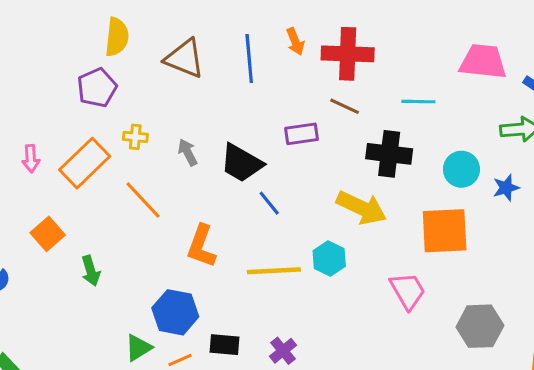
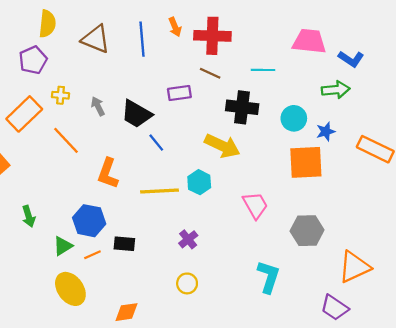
orange square: (445, 231) -> (306, 162), moved
green arrow: (91, 271) -> (29, 216), moved
purple cross: (283, 351) -> (188, 239), moved

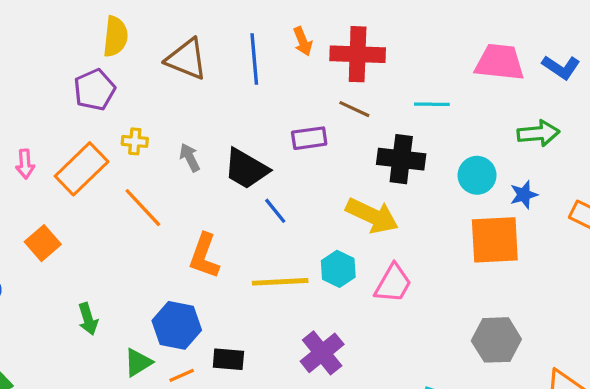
blue L-shape: (351, 59) -> (561, 67), moved
pink trapezoid: (255, 205) -> (393, 283), moved, turned 60
purple cross: (188, 239) -> (322, 353), size x1.5

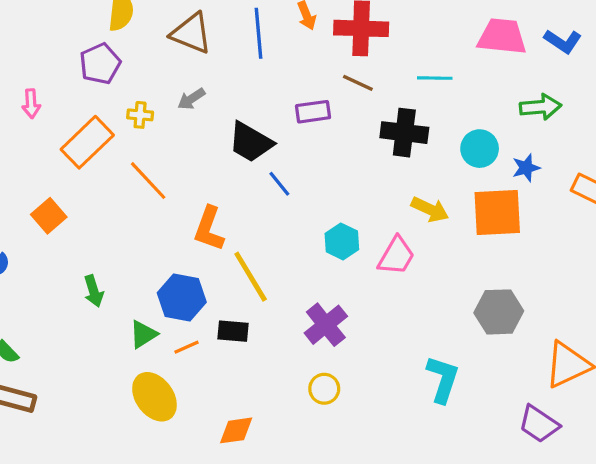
gray arrow: (190, 158) -> (191, 99), moved, turned -96
pink arrow: (25, 164) -> (31, 104), moved
yellow arrow: (372, 216) -> (430, 209), moved, size x0.7
yellow line: (280, 282) -> (251, 277), moved, turned 62

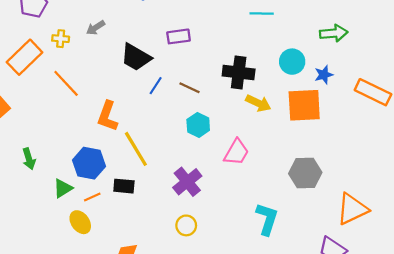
brown line: (358, 83) -> (189, 88), moved
black cross: (404, 133) -> (239, 73), moved
blue line: (279, 184) -> (156, 86), turned 72
pink trapezoid: (396, 256) -> (236, 152), moved
yellow ellipse: (154, 397) -> (80, 222), moved, size x0.7

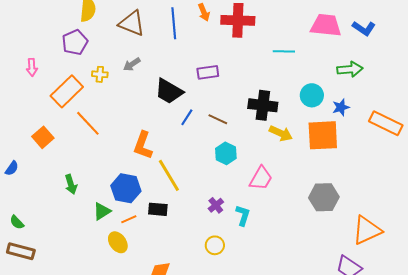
orange line: (66, 83) -> (88, 123), moved
purple cross: (187, 182) -> (216, 205), size x0.6
cyan L-shape: (267, 219) -> (243, 215), moved, size x0.7

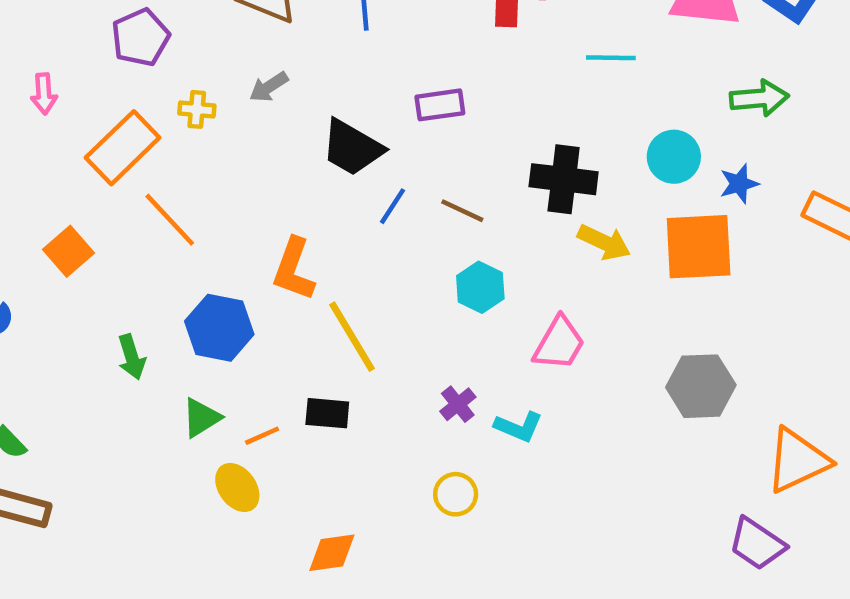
blue hexagon: (126, 188) -> (219, 328), moved
cyan L-shape: (243, 215) -> (519, 427), turned 95

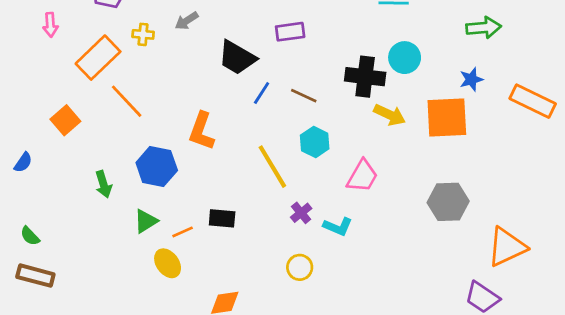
cyan circle: (674, 157) -> (405, 58), moved
yellow line: (352, 337) -> (272, 167), moved

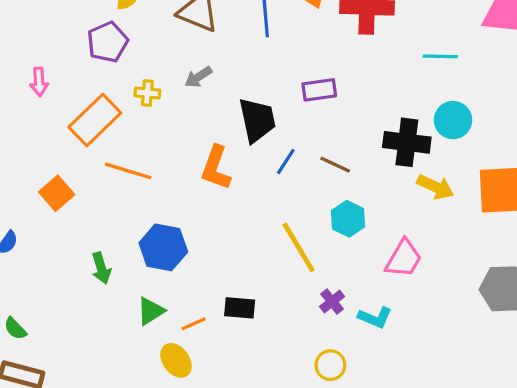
black trapezoid: (237, 58) -> (257, 120), turned -132
orange line: (127, 101) -> (128, 171), turned -30
orange L-shape: (202, 131) -> (216, 168), moved

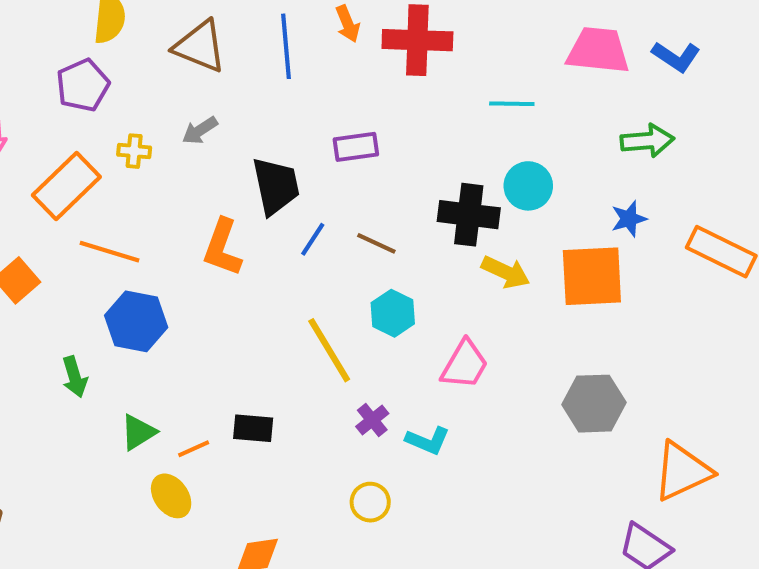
blue hexagon: (163, 247) -> (136, 321), moved

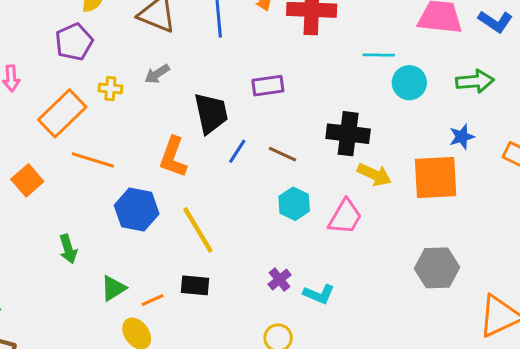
cyan circle: (528, 186) -> (409, 83), moved
blue hexagon: (136, 321) -> (137, 210), moved
yellow line: (329, 350) -> (198, 230), moved
pink trapezoid: (465, 365) -> (345, 217), moved

